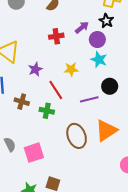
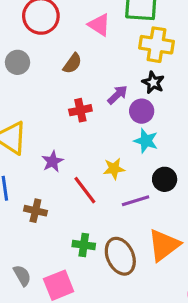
yellow star: (71, 69) -> (114, 169), moved
green cross: (47, 111) -> (84, 245), moved

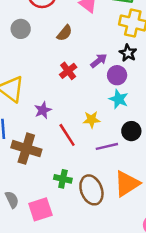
red cross: (80, 110) -> (68, 71), turned -30
brown cross: (35, 211) -> (26, 149), size x1.6

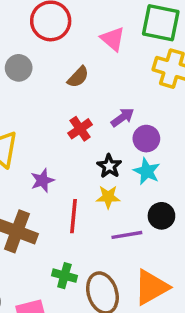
black star: (128, 53) -> (109, 166), moved
red line: (67, 135) -> (74, 216), turned 35

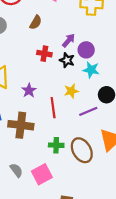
red cross: (80, 129) -> (44, 54), turned -32
black star: (109, 166) -> (67, 60), moved

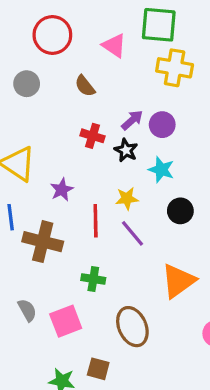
brown semicircle: (36, 22) -> (85, 86), turned 104
purple circle: (86, 50) -> (162, 125), moved
purple line: (88, 111) -> (132, 233), moved, turned 66
brown ellipse: (82, 150) -> (132, 327), moved

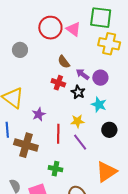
red circle: (52, 35) -> (50, 28), moved
brown semicircle: (85, 86) -> (64, 62), moved
purple arrow: (132, 120) -> (82, 74), turned -104

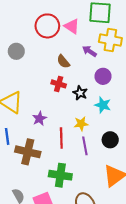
purple arrow: (82, 74) -> (90, 51), moved
black circle: (109, 130) -> (110, 140), moved
purple line: (80, 142) -> (85, 146), turned 30
green cross: (56, 169) -> (60, 175), size x1.5

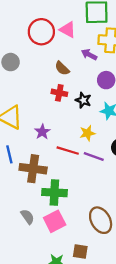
red line: (61, 138) -> (68, 151), turned -66
purple line: (85, 146) -> (94, 157), turned -54
green cross: (60, 175) -> (54, 193), moved

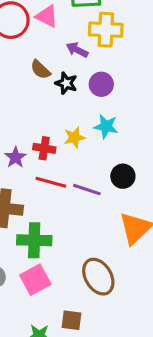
red cross: (59, 93) -> (44, 148), moved
black star: (83, 100) -> (66, 83), moved
yellow star: (87, 133) -> (74, 137), moved

